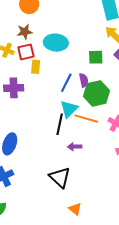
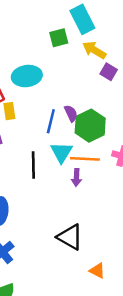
green square: (96, 57) -> (59, 38), moved
black line: (60, 124) -> (33, 165), moved
purple arrow: (75, 147) -> (76, 178), moved, turned -72

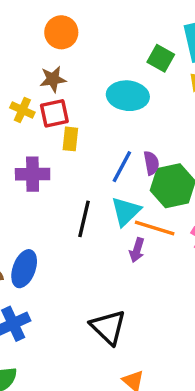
green square: (59, 38) -> (161, 58), turned 30
cyan ellipse: (27, 76) -> (128, 96), moved

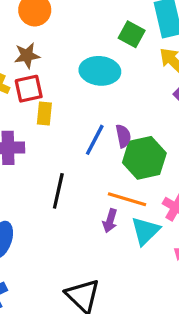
cyan triangle: (126, 211) -> (145, 231), moved

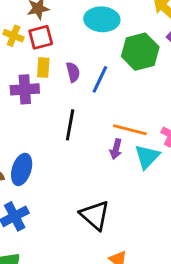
yellow rectangle: (44, 113) -> (43, 68), moved
purple semicircle: (123, 136) -> (73, 72), moved
green hexagon: (144, 158) -> (140, 52), moved

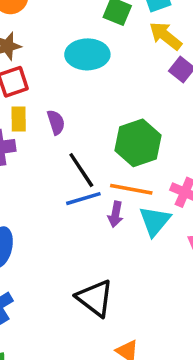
green hexagon: (140, 52) -> (138, 143), moved
blue line: (100, 79) -> (83, 199), moved, turned 52
black line: (70, 125) -> (81, 170), moved, turned -40

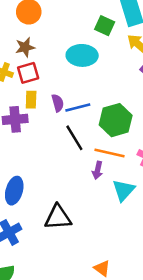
blue line: (83, 199) -> (78, 107), moved
cyan triangle: (155, 221) -> (124, 190), moved
black triangle: (95, 298) -> (58, 217), moved, turned -44

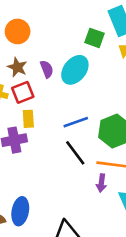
brown star: (25, 47) -> (17, 67), turned -30
cyan ellipse: (82, 55) -> (75, 70), turned -48
purple semicircle: (58, 103) -> (47, 69), moved

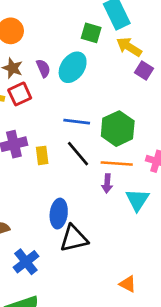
yellow rectangle: (28, 119) -> (42, 155), moved
blue line: (76, 122) -> (77, 122), turned 30
blue ellipse: (20, 211) -> (59, 214), moved

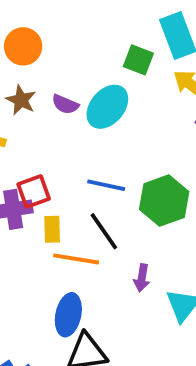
purple semicircle: (43, 68) -> (65, 104), turned 132
red square: (20, 94) -> (34, 191), moved
orange line: (117, 163) -> (76, 259), moved

